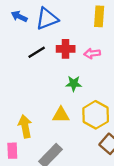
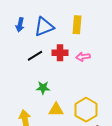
blue arrow: (19, 16) -> (20, 25), turned -104
yellow rectangle: (99, 16) -> (77, 25), moved
green star: (74, 84) -> (43, 88), moved

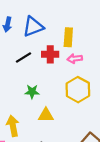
yellow rectangle: (77, 25) -> (68, 37), moved
yellow hexagon: (86, 110) -> (78, 90), moved

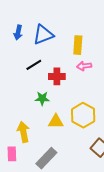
red cross: (50, 54) -> (57, 76), moved
yellow hexagon: (78, 90) -> (83, 115), moved

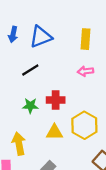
yellow rectangle: (78, 45) -> (85, 39), moved
red cross: (57, 76) -> (56, 100), moved
green star: (42, 98) -> (30, 106), moved

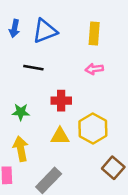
black line: (30, 70) -> (33, 68), turned 42
green star: (30, 106) -> (21, 112), moved

